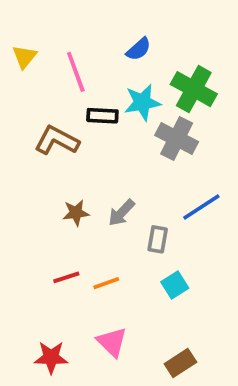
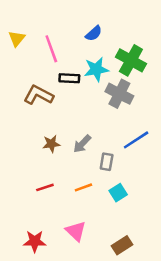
orange line: (106, 283) -> (83, 187), moved

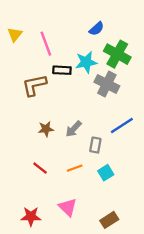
blue semicircle: (94, 33) -> (97, 29), moved
brown L-shape: (39, 95) -> (34, 85), turned -40
red line: (45, 187) -> (40, 168), turned 56

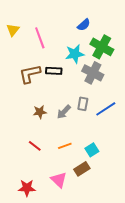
black rectangle: (62, 70) -> (54, 71), moved
gray rectangle: (95, 145) -> (83, 104), moved
brown rectangle: (109, 220) -> (82, 169), moved

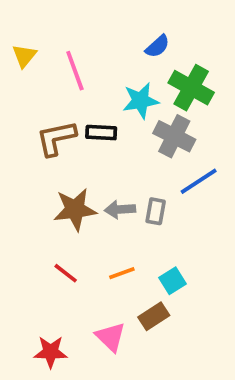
gray rectangle: (83, 104) -> (156, 211), moved
blue line: (106, 109) -> (199, 181), moved
brown star: (40, 112) -> (75, 209), size x1.6
gray arrow: (64, 112) -> (120, 209), turned 42

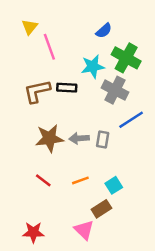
yellow triangle: (24, 56) -> (30, 27), moved
pink triangle: (111, 337) -> (84, 230), moved

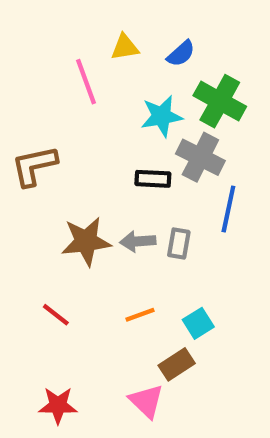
yellow triangle: (30, 27) -> (125, 47), moved, turned 42
black rectangle: (67, 88) -> (153, 179), moved
brown L-shape: (37, 91) -> (34, 166), moved
blue line: (131, 120) -> (228, 209), turned -45
red line: (43, 180) -> (56, 315), moved

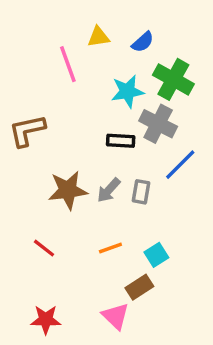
blue line: (228, 209) -> (180, 165), turned 33
gray arrow: (138, 241) -> (109, 190), turned -44

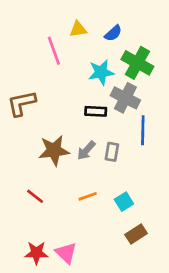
blue line: (180, 165) -> (143, 130), turned -44
brown rectangle: (139, 287) -> (136, 234), moved
pink triangle: (116, 316) -> (66, 253), moved

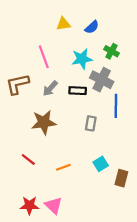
pink line: (54, 51) -> (44, 57), moved
green cross: (137, 63) -> (111, 51), size x0.6
gray arrow: (86, 150) -> (50, 88), moved
orange line: (88, 196) -> (63, 167), moved
brown rectangle: (136, 234) -> (121, 178), moved, turned -42

